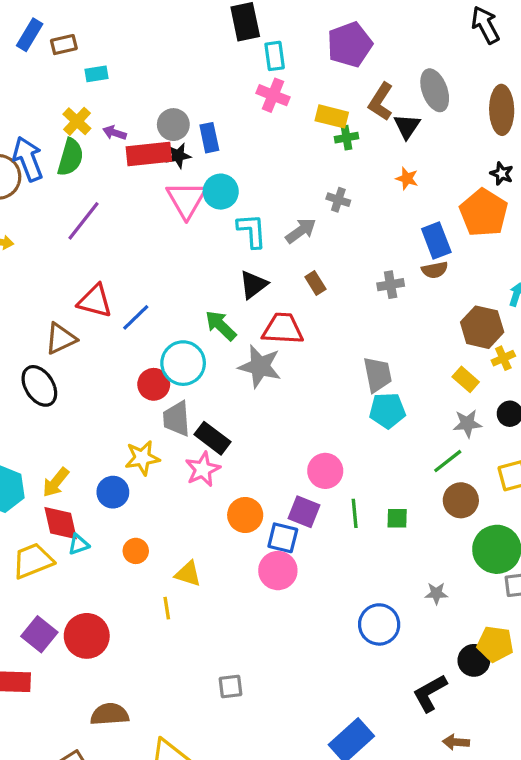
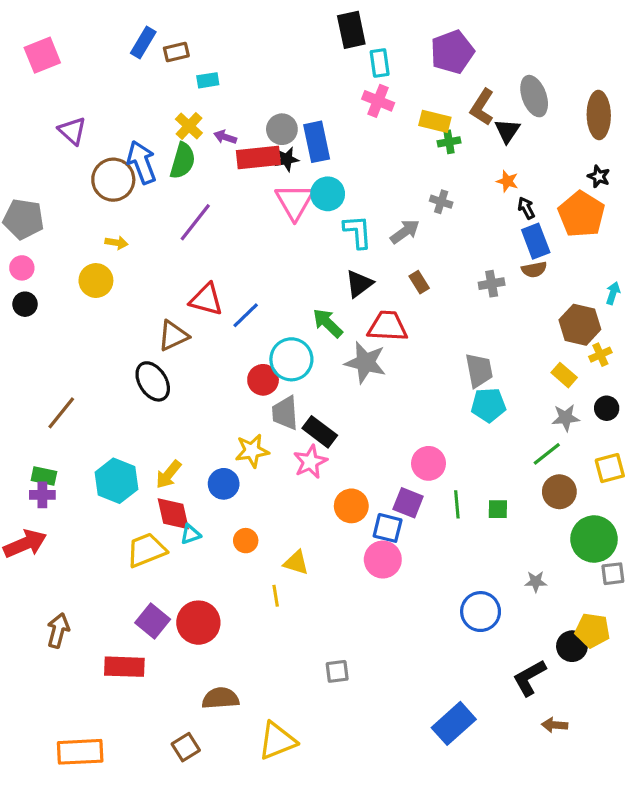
black arrow: (485, 25) -> (526, 208), moved, size x0.6
blue rectangle: (209, 138) -> (317, 142), size x1.4

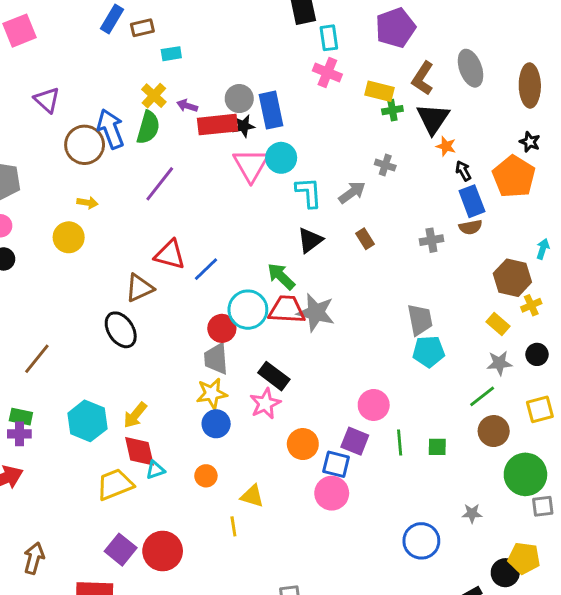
black triangle: (507, 131) -> (433, 119), moved, size x1.4
red trapezoid: (388, 326) -> (287, 310), moved
gray trapezoid: (285, 413) -> (216, 359), moved
blue circle: (224, 484) -> (216, 424), moved

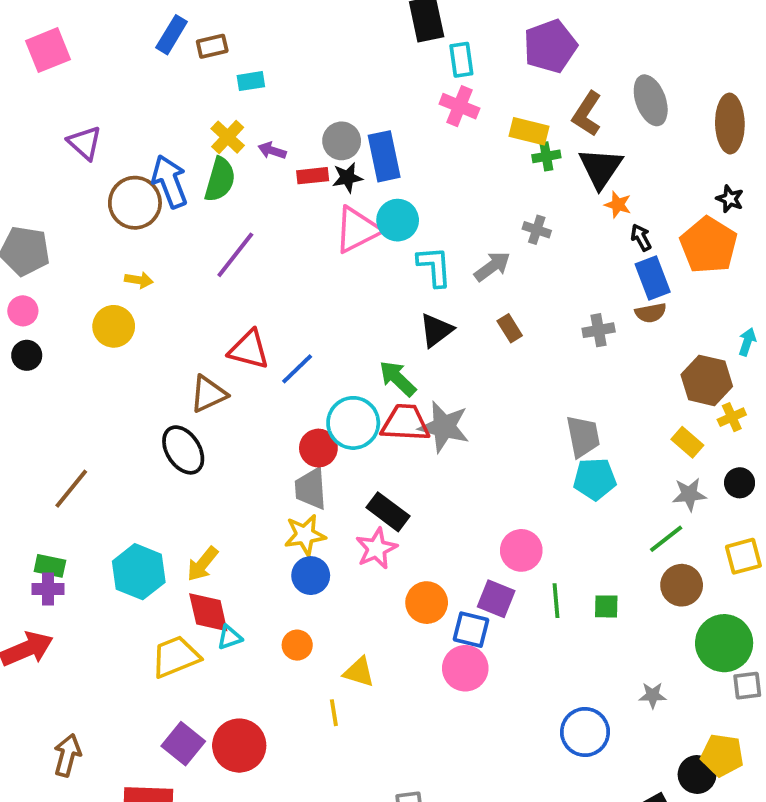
red rectangle: (218, 125) -> (313, 176), size x0.6
pink triangle: (251, 165) -> (357, 230), turned 33

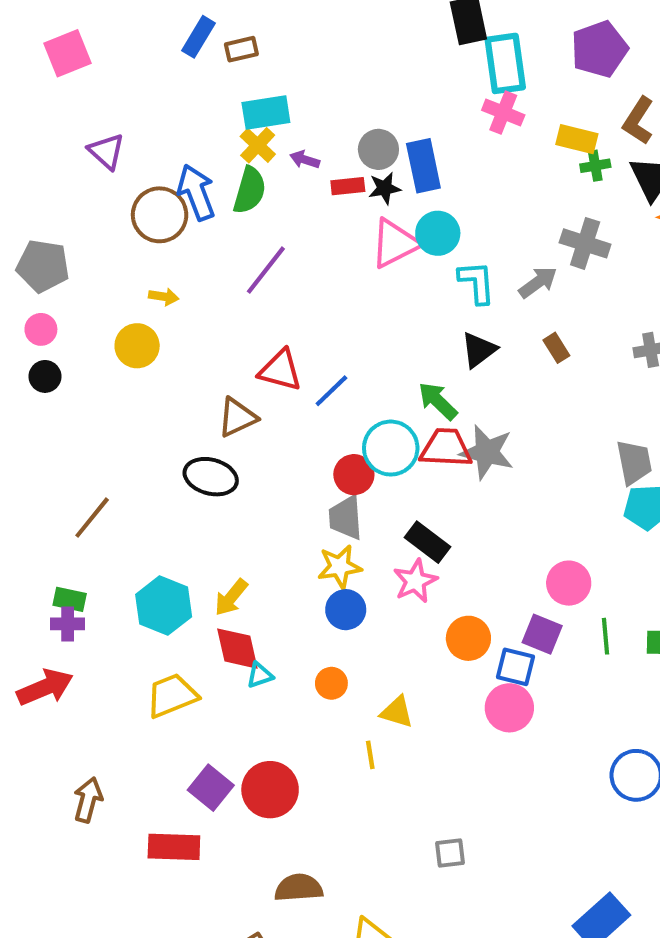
cyan rectangle: (461, 60) -> (505, 63), size x1.6
cyan rectangle: (251, 81) -> (266, 113), moved, size x1.6
gray cross: (537, 230) -> (585, 243), size x1.6
black ellipse: (183, 450) -> (211, 477), turned -42
yellow trapezoid: (175, 657) -> (172, 696), moved

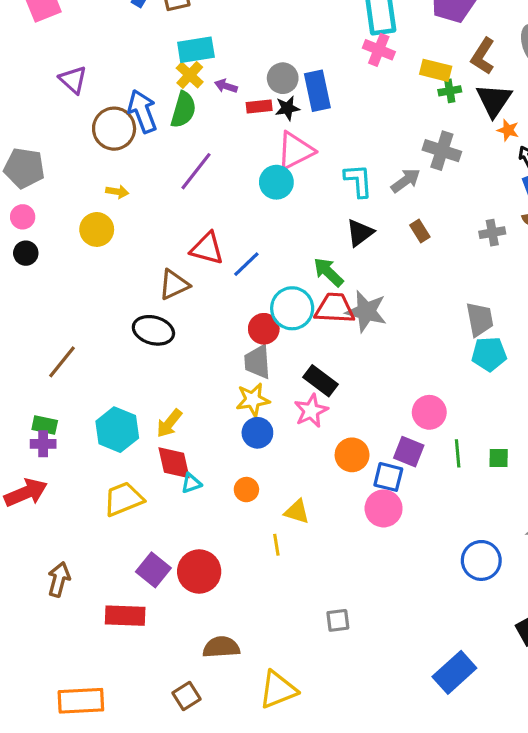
cyan circle: (438, 233) -> (276, 182), moved

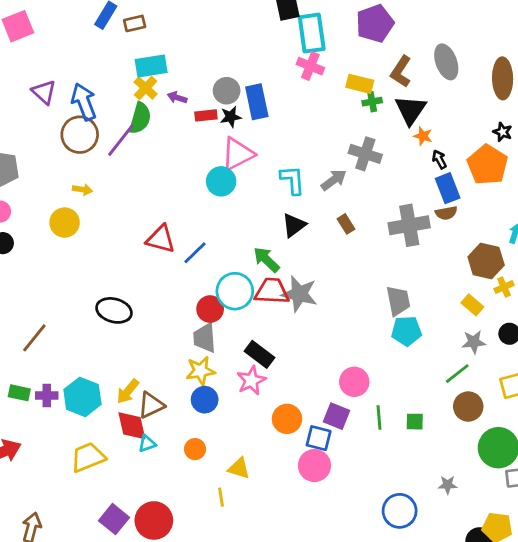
blue arrow: (142, 111) -> (84, 102), moved
purple line: (196, 171) -> (121, 140), moved
gray cross: (492, 233) -> (409, 225), size x1.8
brown triangle: (174, 285) -> (151, 405), moved
purple cross: (43, 444) -> (47, 396), moved

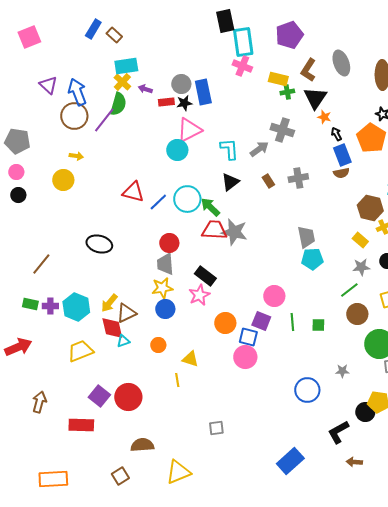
brown rectangle: (135, 23) -> (114, 35), turned 56
gray cross: (409, 225) -> (298, 178), moved, size x0.7
cyan circle: (235, 291) -> (187, 199), moved

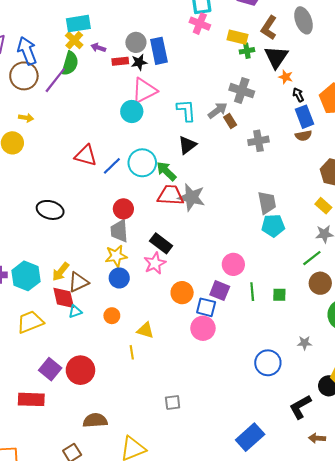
brown rectangle: (268, 181) -> (230, 121), moved

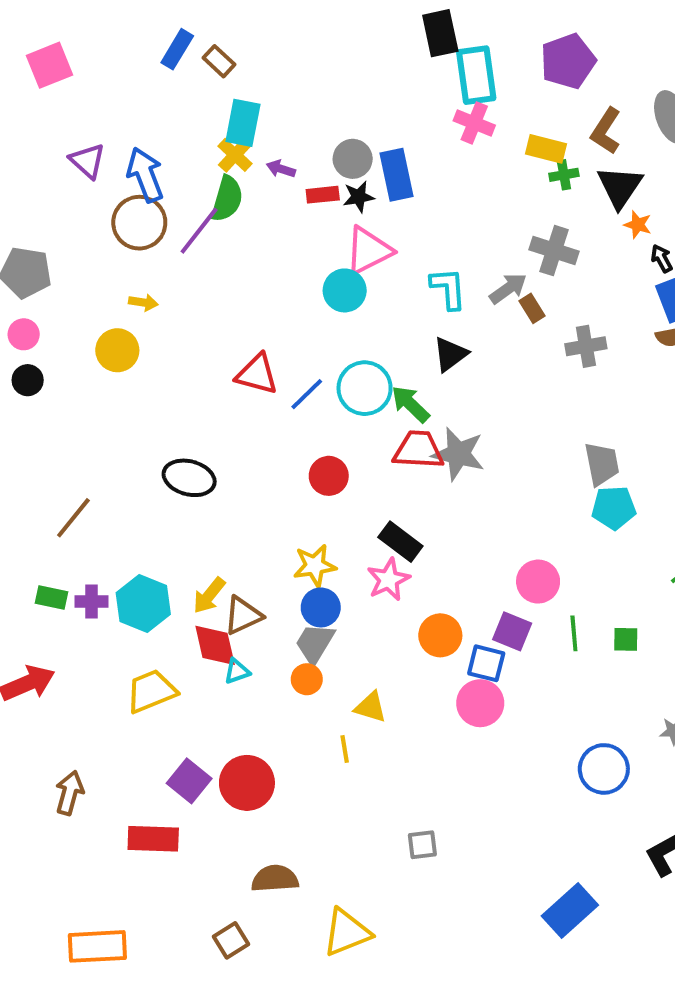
cyan rectangle: (78, 24) -> (243, 123), turned -70
gray trapezoid: (119, 231) -> (315, 643), moved, turned 35

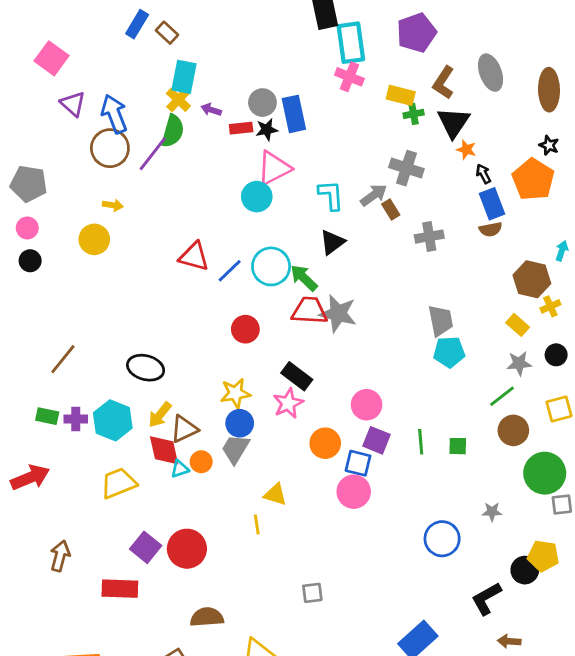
pink square: (50, 65) -> (51, 58), moved, turned -32
black ellipse: (189, 478) -> (146, 368), moved
pink circle: (538, 582) -> (367, 405), moved
orange circle: (307, 679) -> (201, 462), moved

